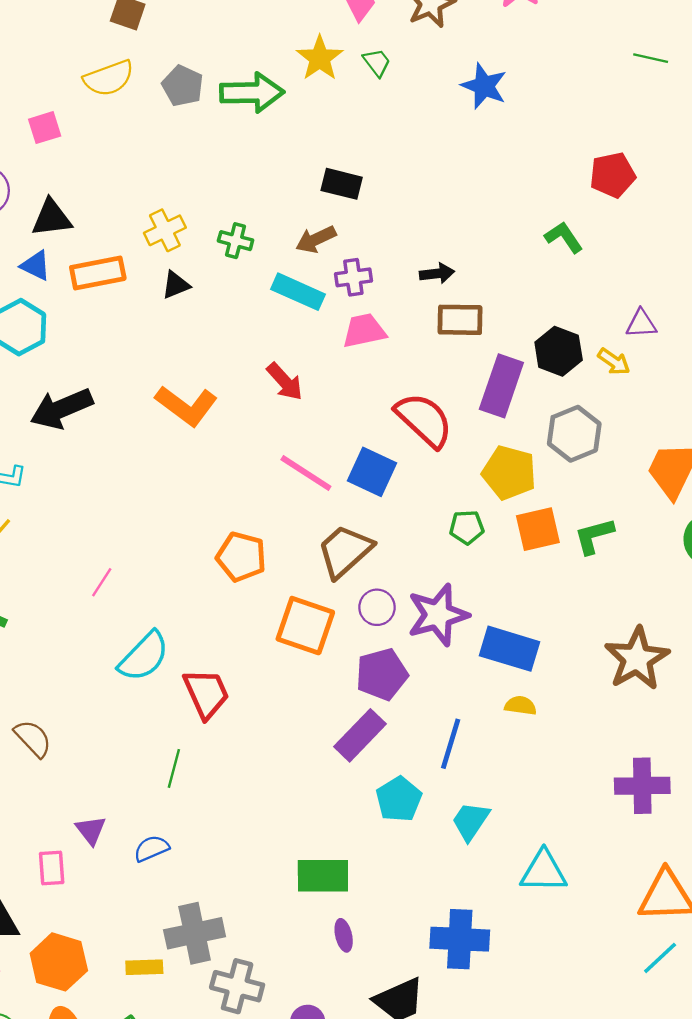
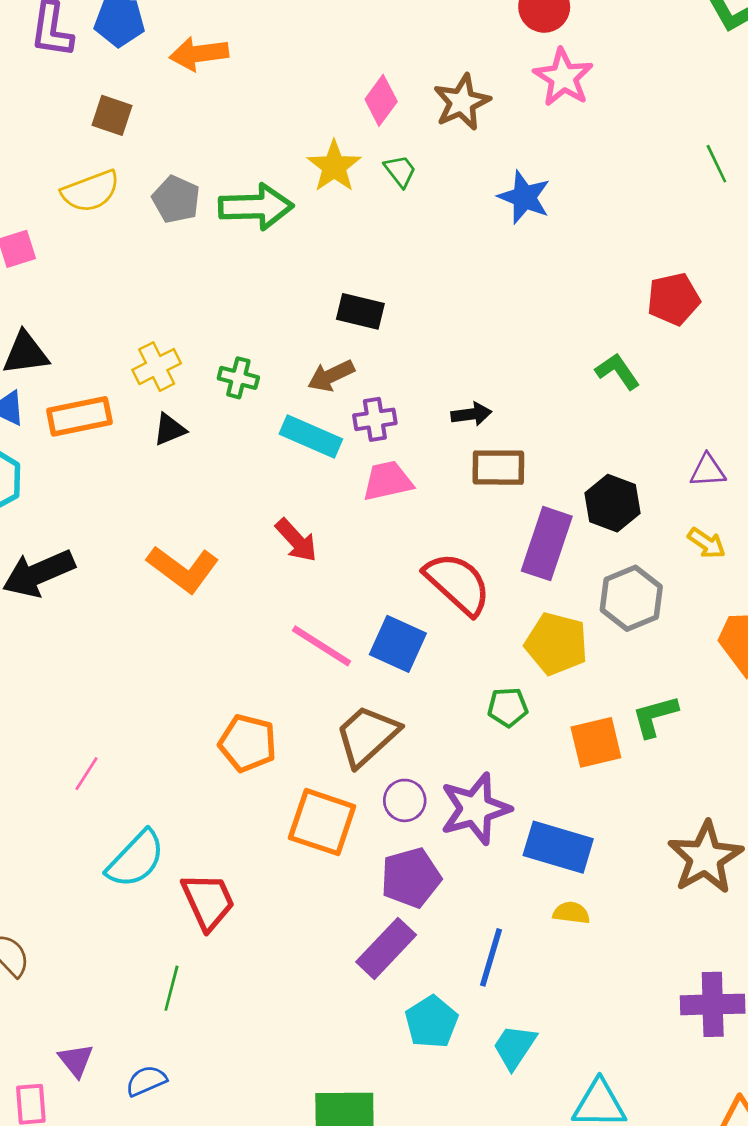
green line: (651, 58) -> (716, 164), turned 52
yellow arrow: (614, 362) -> (707, 543), moved
orange square: (538, 529) -> (596, 742), moved

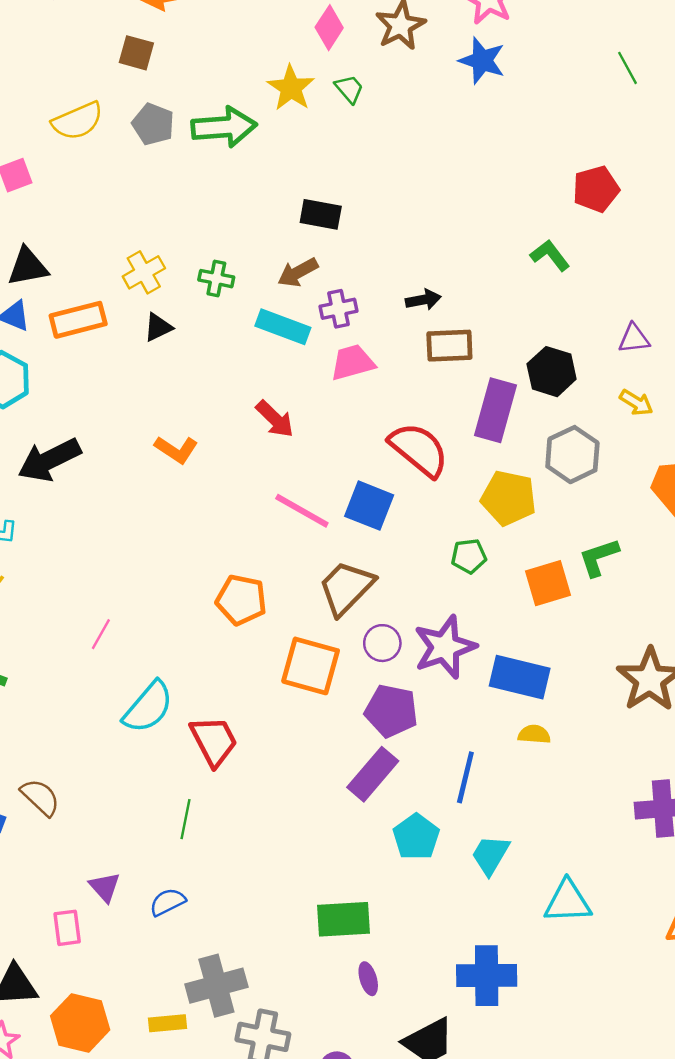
brown square: (112, 115) -> (136, 53), moved
blue star: (524, 197) -> (482, 61), moved
orange L-shape: (183, 569) -> (176, 449), size x0.7
purple pentagon: (411, 878) -> (391, 711), turned 30

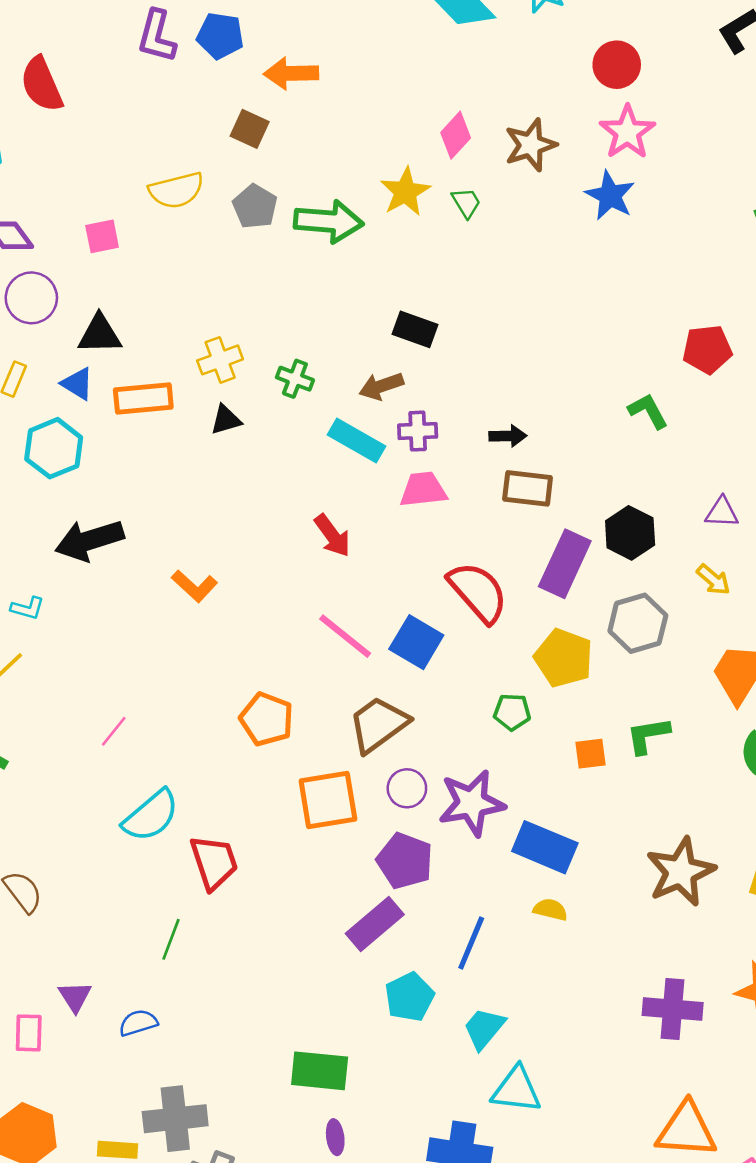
orange L-shape: (176, 449) -> (194, 586), moved
orange square: (548, 583) -> (590, 754), size x0.7
orange square: (311, 666) -> (328, 800), turned -34
cyan triangle: (568, 902) -> (516, 1090), moved

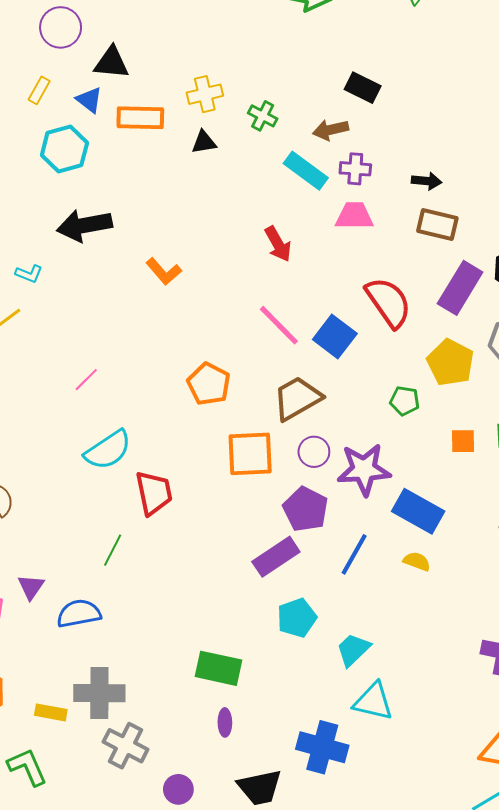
blue line: (471, 943) -> (354, 554), moved
blue semicircle: (138, 1023) -> (79, 613), size x1.4

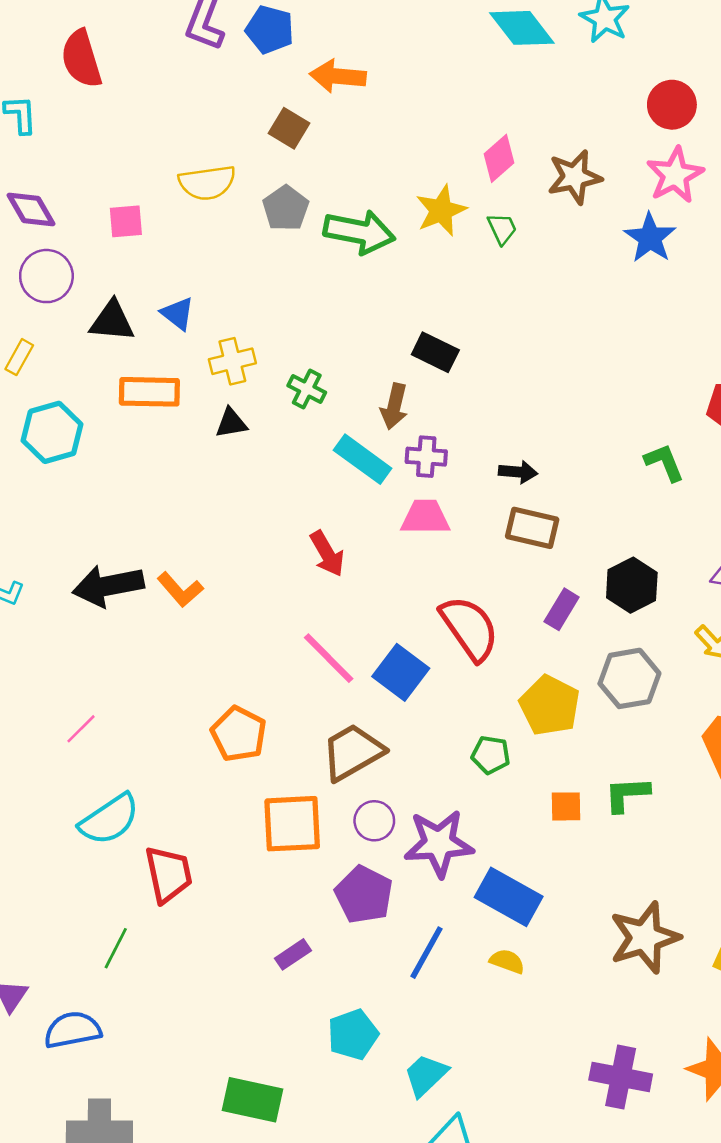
blue triangle: (89, 100) -> (178, 314), moved
brown arrow: (331, 130) -> (394, 406), turned -64
black arrow: (84, 225) -> (108, 586), moved
purple rectangle: (460, 288) -> (562, 609), size x0.6
purple rectangle: (276, 557) -> (293, 954), moved, size x0.6

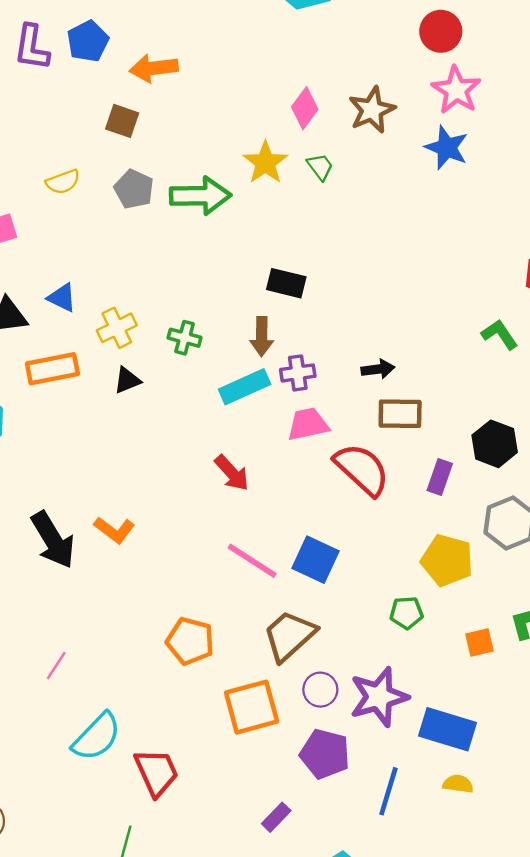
blue pentagon: (270, 30) -> (88, 41), turned -30
yellow semicircle: (207, 183) -> (63, 182), size x0.7
cyan rectangle: (363, 459) -> (245, 387), turned -48
black arrow: (108, 586) -> (53, 540), turned -98
red semicircle: (470, 628) -> (362, 469), moved

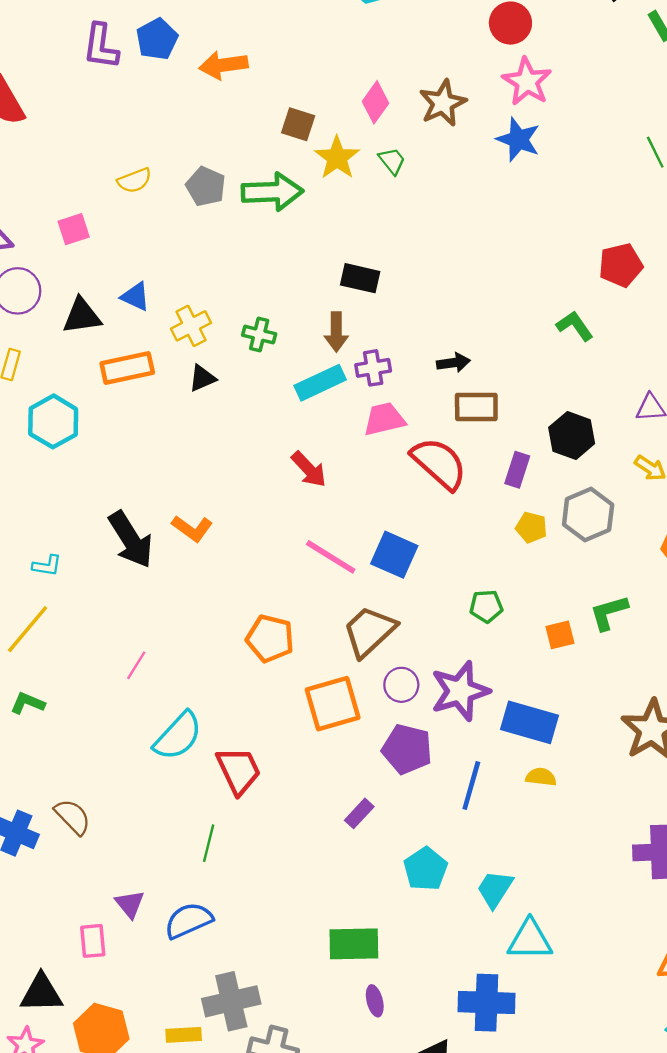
brown square: (122, 121) -> (298, 124), moved
yellow pentagon: (447, 560) -> (531, 527), moved, size x0.6

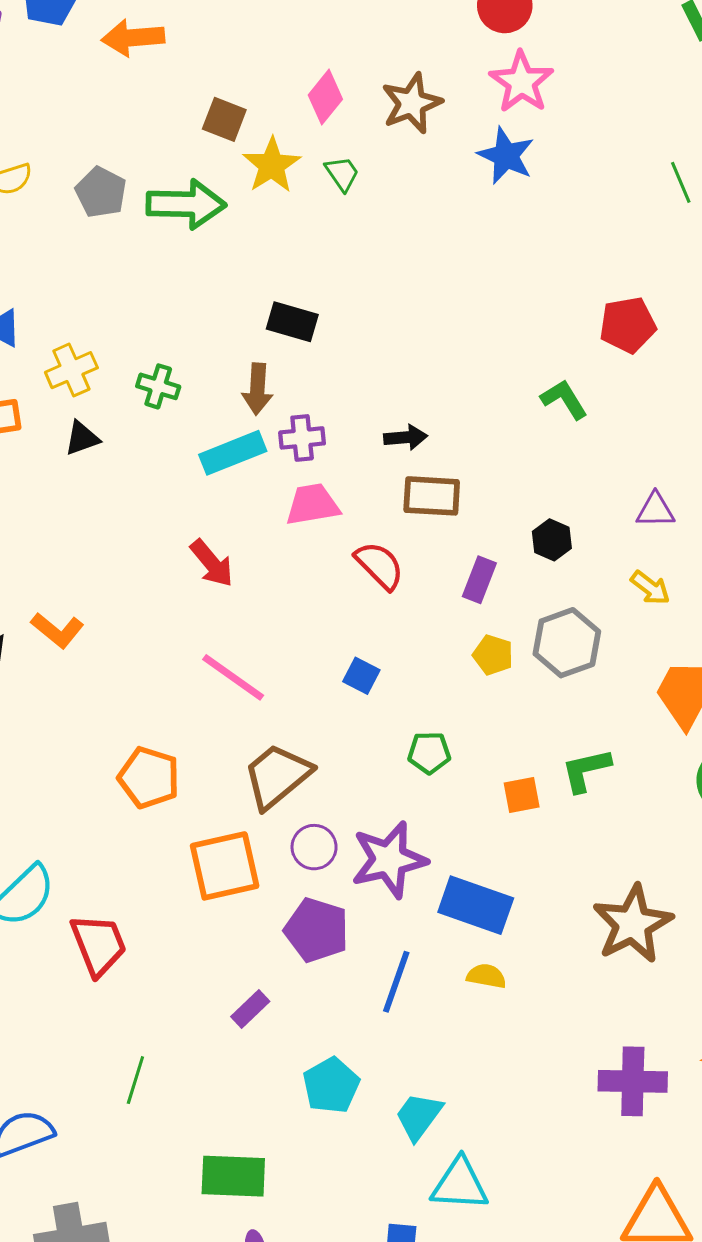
black hexagon: (572, 435) -> (552, 540), size x0.7
red semicircle: (439, 463) -> (380, 566), size x0.7
blue square: (394, 555) -> (361, 676), moved, size x0.6
green line: (209, 843) -> (135, 1080), moved

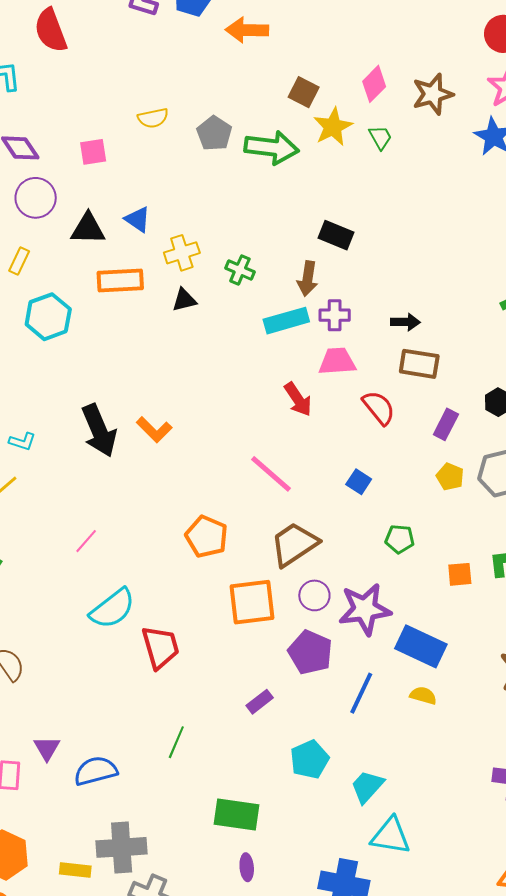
red arrow: (212, 563) -> (298, 399), moved

